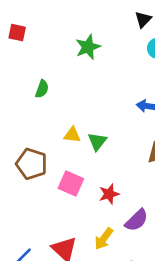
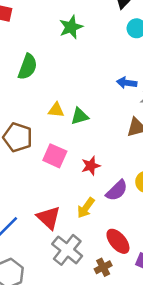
green semicircle: (42, 89) -> (28, 67), size x1.5
green triangle: (97, 142) -> (80, 116), turned 36

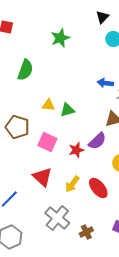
purple semicircle: (117, 191) -> (97, 141), moved
red triangle: (49, 218) -> (42, 177), moved
red ellipse: (118, 241) -> (98, 188), moved

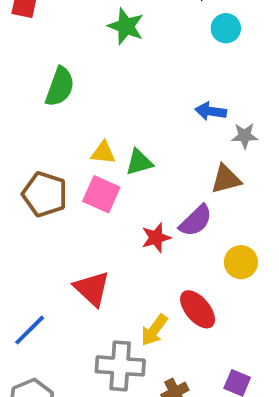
green star: (60, 38) -> (126, 26), turned -30
pink square: (47, 142) -> (101, 194), moved
yellow arrow: (72, 184) -> (154, 330), moved
gray cross: (57, 218) -> (120, 366), turned -35

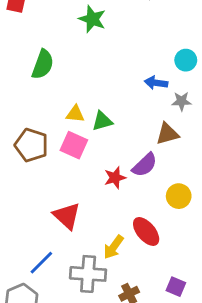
cyan circle: (226, 28) -> (186, 60), moved
blue line: (30, 330) -> (41, 263), moved

